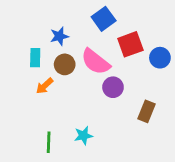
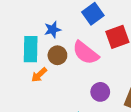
cyan rectangle: (35, 58) -> (31, 49), size x1.5
purple circle: (113, 87) -> (100, 92), moved

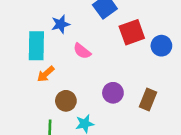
pink semicircle: (86, 53) -> (82, 51), moved, size x0.6
brown circle: (57, 55) -> (66, 101), moved

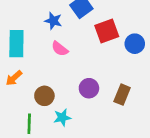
blue star: (61, 24) -> (53, 21), moved, turned 30
orange arrow: (46, 74) -> (14, 78), moved

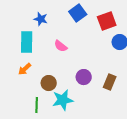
blue star: (53, 21) -> (41, 19), moved
red square: (107, 31) -> (107, 21), moved
cyan star: (62, 117) -> (63, 100), size x1.5

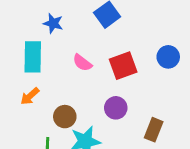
red square: (107, 21) -> (123, 66), moved
brown rectangle: (110, 82) -> (154, 130), moved

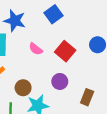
blue star: (53, 23) -> (15, 21), size x1.5
red square: (123, 66) -> (65, 51), turned -30

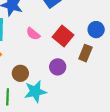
brown rectangle: (87, 97) -> (85, 53), moved

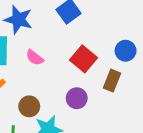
pink semicircle: (33, 34) -> (35, 58), moved

